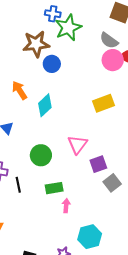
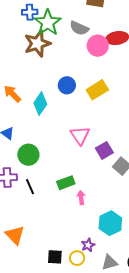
gray semicircle: (109, 41) -> (79, 28), moved
brown star: (36, 44) -> (37, 44), moved
blue circle: (52, 64) -> (67, 85), moved
green circle: (41, 155) -> (28, 155), moved

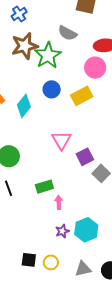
blue cross: (30, 12) -> (19, 14), turned -35
green star: (48, 23) -> (48, 55), moved
pink circle: (98, 46) -> (95, 68), moved
purple star: (88, 245) -> (62, 231), moved

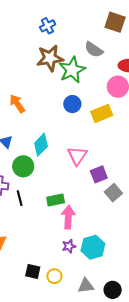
cyan diamond: (24, 106) -> (41, 145), moved
pink arrow: (59, 202) -> (68, 217), size x1.6

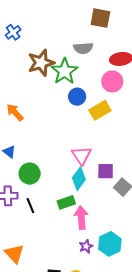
blue cross: (48, 26) -> (13, 32), moved
gray semicircle: (94, 50) -> (83, 48), turned -30
blue circle: (72, 104) -> (77, 97), moved
cyan diamond: (41, 145) -> (79, 179), moved
purple square: (99, 174) -> (106, 171), turned 30

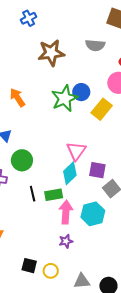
green star: (65, 71) -> (65, 98), moved
yellow rectangle: (100, 110) -> (102, 109), turned -30
black line: (30, 206) -> (33, 194), moved
cyan hexagon: (110, 244) -> (93, 214), moved

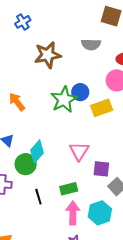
yellow rectangle: (102, 109) -> (102, 108), turned 35
cyan diamond: (70, 173) -> (37, 152), moved
green rectangle: (54, 195) -> (69, 189), moved

